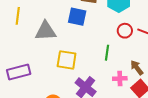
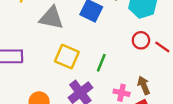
green line: (107, 53) -> (101, 63), moved

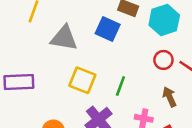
brown arrow: (144, 85) -> (170, 97), moved

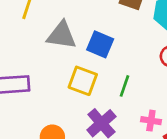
blue square: (108, 29) -> (100, 44), moved

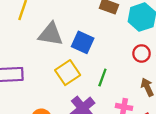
yellow square: (83, 81) -> (68, 73), turned 35

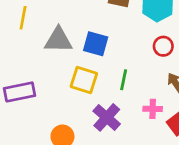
yellow square: (68, 73) -> (84, 80), turned -30

